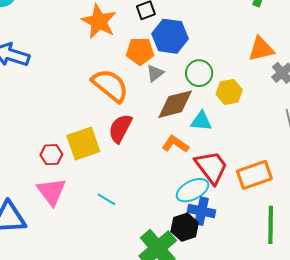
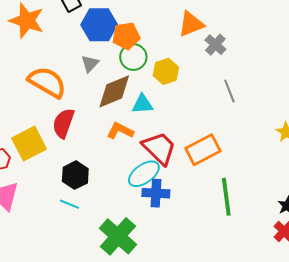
orange pentagon: (140, 51) -> (126, 36), moved
cyan line: (107, 199) -> (70, 204), moved
black hexagon: (185, 227) -> (75, 175), moved

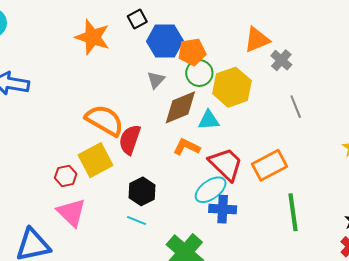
yellow hexagon: (166, 71) -> (232, 87), size x1.5
orange semicircle: (47, 82) -> (105, 120), moved

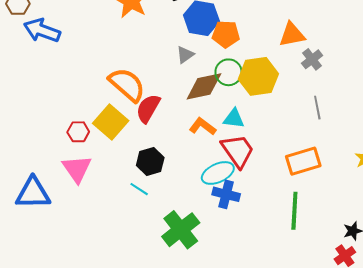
green circle: (199, 73) -> (229, 72), moved
cyan triangle: (209, 120) -> (234, 119), moved
yellow square: (96, 160) -> (111, 122), turned -32
orange rectangle: (269, 165) -> (303, 161), moved

